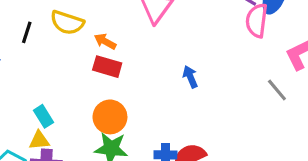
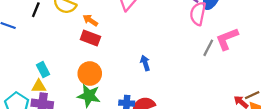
blue arrow: (190, 77) -> (145, 63), moved
gray line: (277, 90) -> (208, 48), moved, turned 63

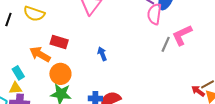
orange arrow: (90, 20) -> (40, 54), moved, size x1.5
blue arrow: (145, 63) -> (102, 54), moved

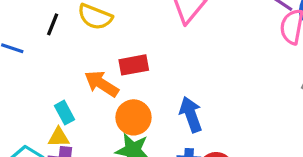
red rectangle: (59, 42) -> (134, 65), turned -30
blue arrow: (102, 54) -> (191, 114), moved, size x1.5

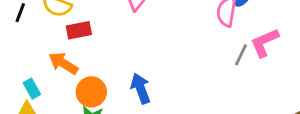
red rectangle: (134, 65) -> (79, 30), moved

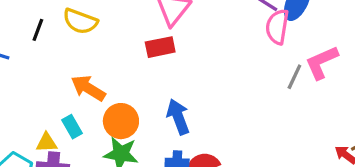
red rectangle: (79, 30) -> (160, 47), moved
cyan rectangle: (32, 89) -> (72, 127), moved

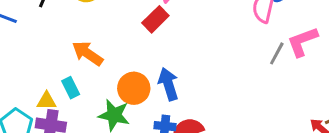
red rectangle: (160, 47) -> (155, 19), turned -36
orange circle: (121, 121) -> (134, 88), moved

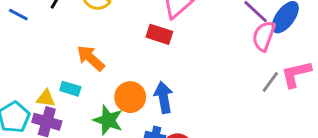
red rectangle: (155, 19) -> (159, 34), turned 55
cyan rectangle: (71, 88) -> (70, 89), turned -54

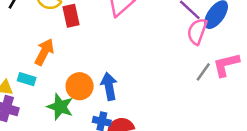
red rectangle: (159, 34) -> (71, 16), moved, turned 60
orange arrow: (91, 58) -> (44, 52), turned 76

